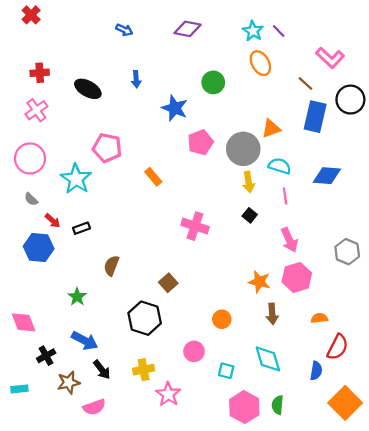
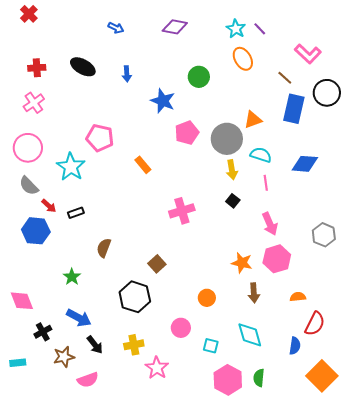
black ellipse: (88, 89) -> (83, 67), moved
gray semicircle: (31, 199) -> (29, 186), size x1.5
pink cross: (195, 226) -> (182, 211), turned -35

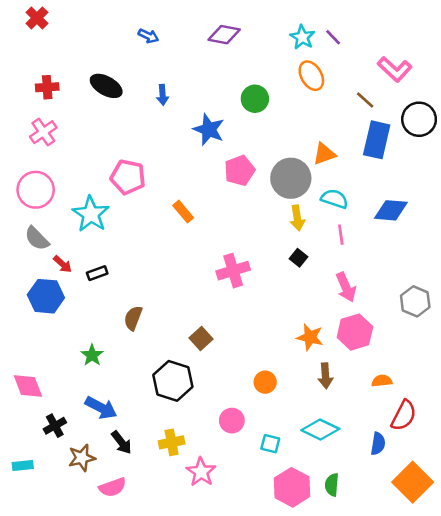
cyan diamond: (250, 335) -> (320, 430), turned -48

